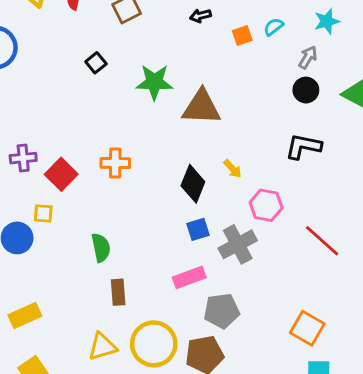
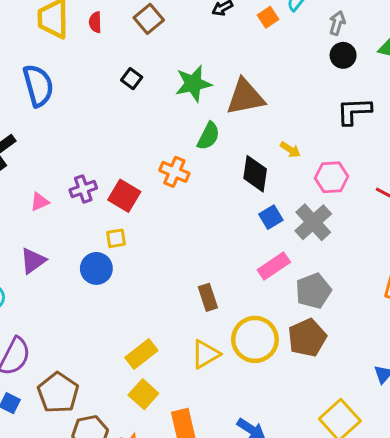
orange cross: (115, 163) -> (174, 172), turned 36
green semicircle: (101, 248) -> (208, 136), moved, turned 52
yellow rectangle: (25, 315) -> (141, 354), moved

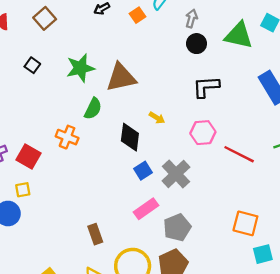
pink hexagon: (332, 177) -> (203, 133), moved

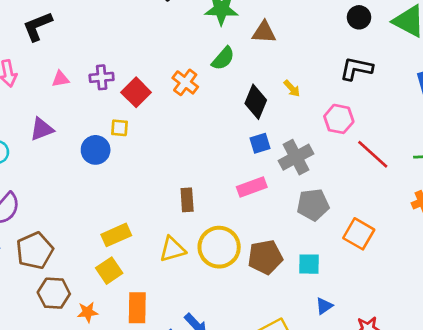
brown triangle: (121, 78) -> (264, 32), size x0.7
gray pentagon: (177, 227) -> (313, 205), moved
cyan square: (263, 254) -> (309, 264), moved

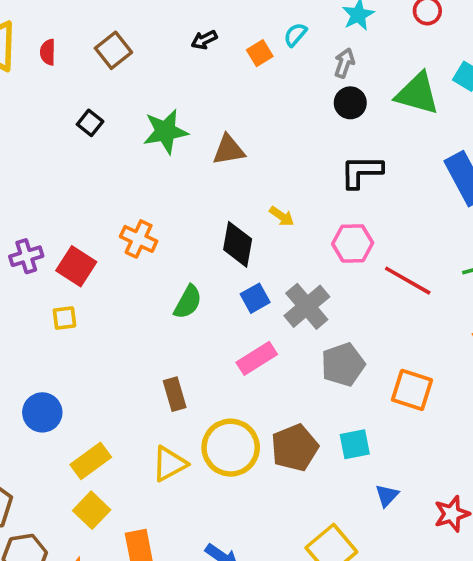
green semicircle: (223, 58) -> (188, 302), moved
blue circle: (96, 150) -> (42, 412), moved

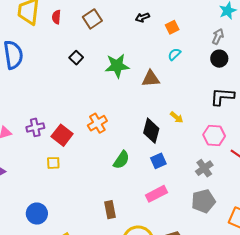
cyan semicircle: (295, 35) -> (174, 54), moved
orange cross: (139, 239) -> (97, 123), turned 30
gray cross: (307, 306) -> (204, 168), moved, size x0.7

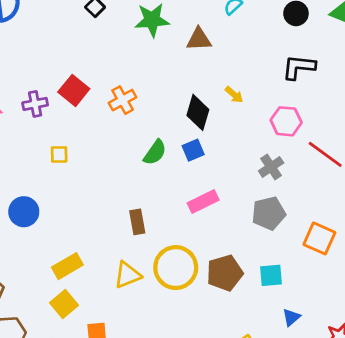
red square: (62, 135) -> (74, 90), moved
blue square: (158, 161) -> (193, 150), moved
blue circle: (37, 214) -> (24, 212), moved

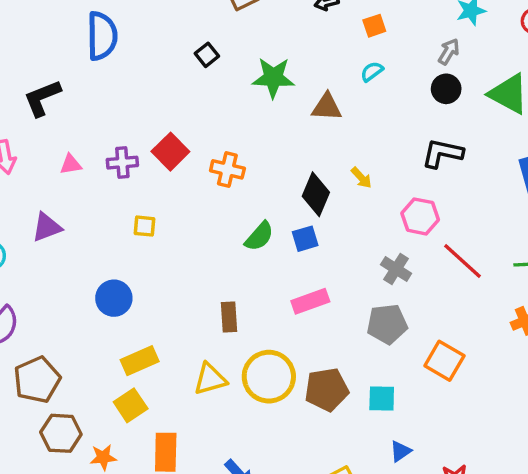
orange cross: (123, 100) -> (227, 169), turned 36
gray cross: (271, 167) -> (396, 269), turned -30
blue circle: (24, 212) -> (114, 298), moved

